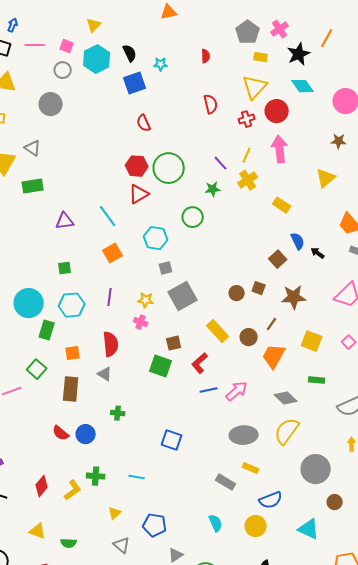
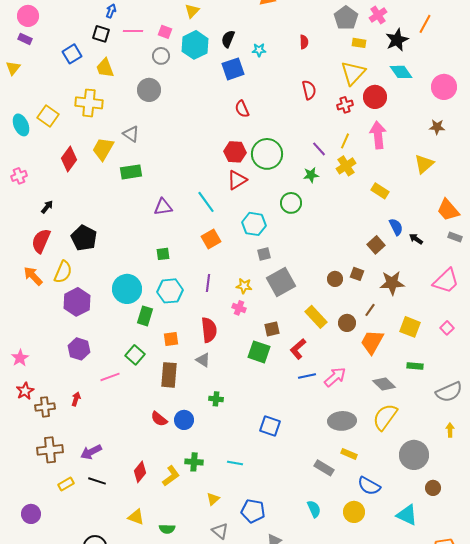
black semicircle: (130, 53) -> (228, 39), turned -132
blue semicircle: (271, 500) -> (369, 486), turned 50

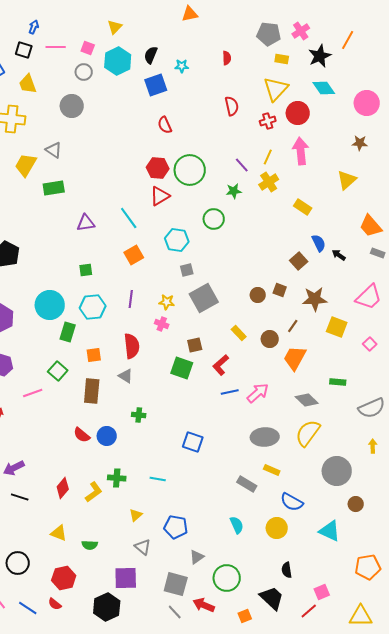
gray pentagon: (346, 18) -> (269, 34), turned -30
yellow rectangle: (316, 317) -> (239, 333), size x0.7
yellow square: (410, 327) -> (337, 327), moved

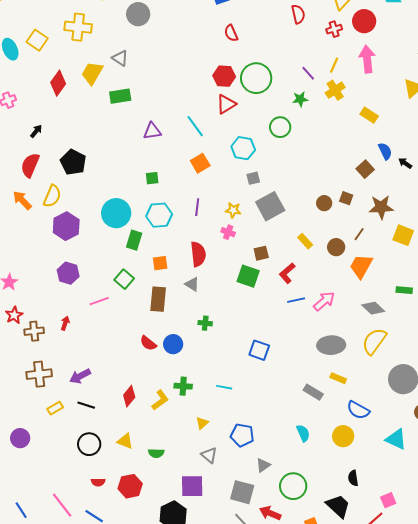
black circle: (18, 563) -> (89, 444), moved
red semicircle: (55, 604) -> (98, 482), moved, turned -40

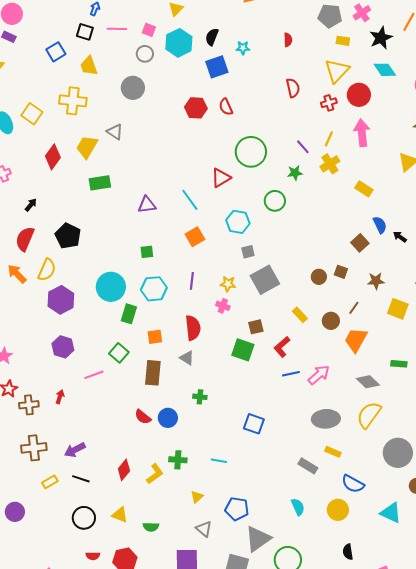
red hexagon: (224, 76) -> (196, 108), moved
green rectangle: (120, 96) -> (100, 183), moved
brown star: (381, 207) -> (376, 281), size x0.7
gray triangle: (263, 465) -> (258, 539), size x1.8

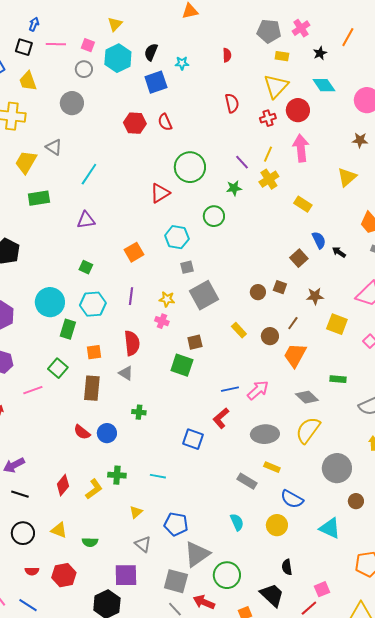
black star: (381, 38) -> (320, 53), size x0.6
cyan line: (190, 200) -> (89, 174), moved, turned 70
green square: (147, 252) -> (86, 267), turned 32
red L-shape: (282, 347) -> (221, 418), moved

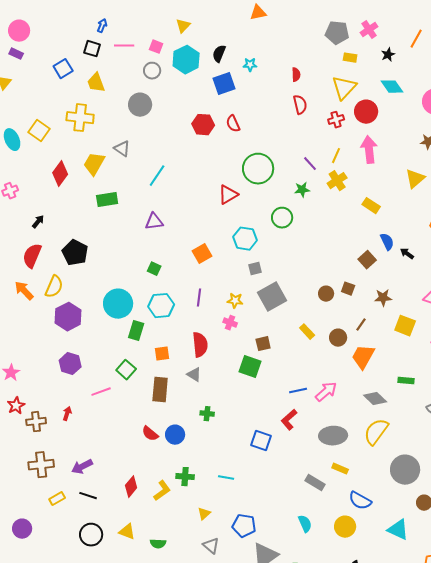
red semicircle: (227, 55) -> (296, 75), moved

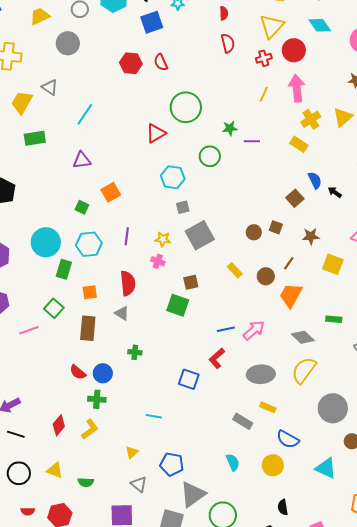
yellow trapezoid: (96, 83) -> (40, 16), moved, turned 85
purple line: (310, 164) -> (252, 141), moved, turned -49
yellow cross: (337, 181) -> (311, 119), moved
orange square: (202, 254) -> (111, 192), moved
green cross: (185, 477) -> (97, 399), moved

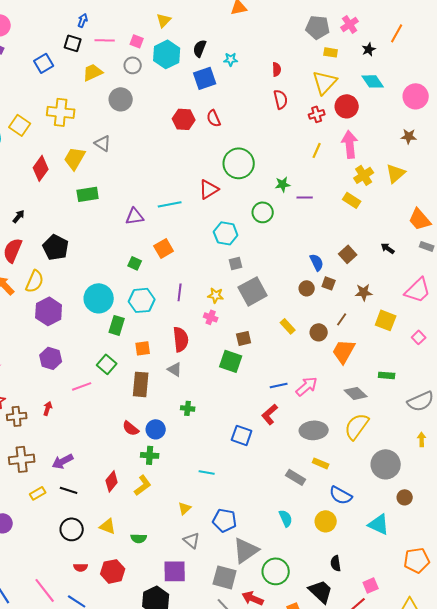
cyan line: (85, 114) -> (170, 204), moved, turned 45
blue semicircle: (315, 180) -> (317, 262), moved

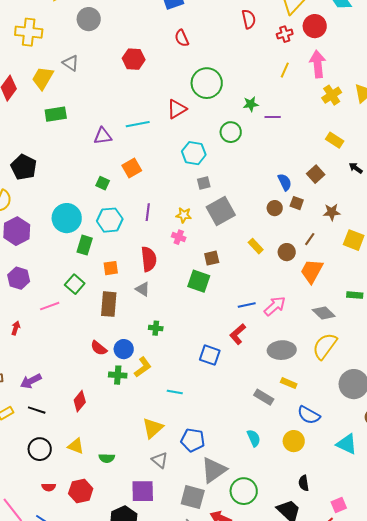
red hexagon: (184, 119) -> (134, 59), moved
yellow rectangle: (352, 200) -> (335, 140), moved
yellow L-shape: (143, 485) -> (143, 367), moved
yellow triangle: (185, 508) -> (153, 428), size x1.6

